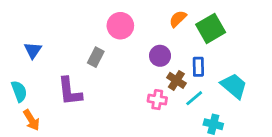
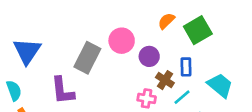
pink circle: (120, 26) -> (122, 41), moved
blue triangle: (33, 50) -> (27, 51), size x1.6
gray rectangle: (96, 57) -> (87, 58), size x1.6

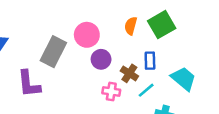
orange semicircle: (166, 21) -> (131, 26), moved, turned -30
purple circle: (149, 56) -> (101, 59), moved

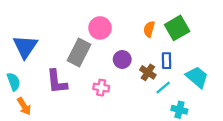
pink circle: (87, 35) -> (100, 28), moved
pink cross: (111, 92) -> (101, 88), moved

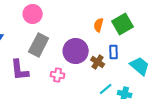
pink circle: (100, 28) -> (33, 14), moved
purple circle: (122, 59) -> (76, 51), size x1.6
cyan line: (163, 88) -> (106, 89), moved

